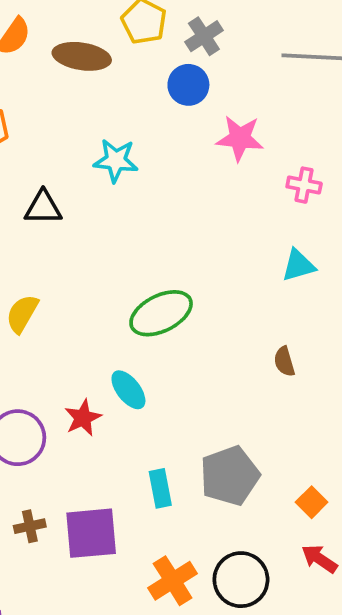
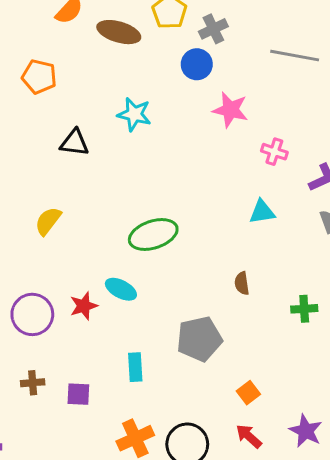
cyan ellipse: (128, 390) -> (121, 289), turned -32
gray pentagon: (230, 476) -> (199, 339), moved
purple square: (91, 533) -> (78, 394), size x0.6

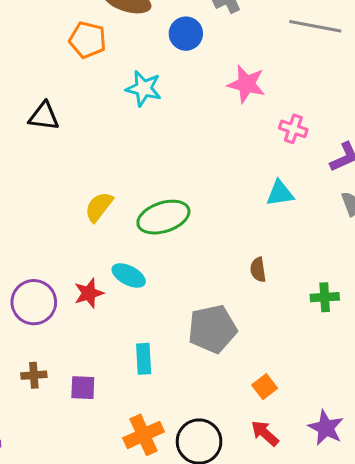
blue circle: (197, 64) -> (186, 34), moved
orange pentagon: (39, 77) -> (88, 40), moved
black triangle: (74, 143) -> (44, 116), moved
yellow semicircle: (48, 221) -> (99, 207), moved

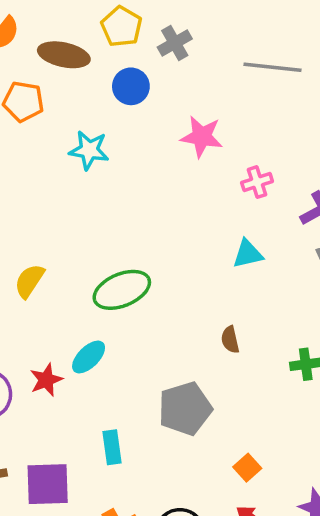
pink cross: (293, 129) -> (257, 182), turned -32
yellow semicircle: (99, 207) -> (29, 281), moved
cyan ellipse: (129, 275) -> (89, 357), turned -68
purple square: (83, 388) -> (48, 484), size x1.6

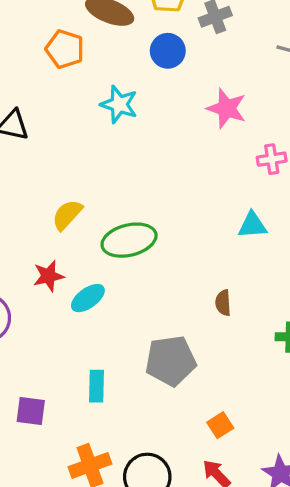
yellow semicircle: (29, 281) -> (67, 215), moved
red star: (46, 380) -> (49, 276), moved
purple square: (48, 484) -> (31, 411), size x0.7

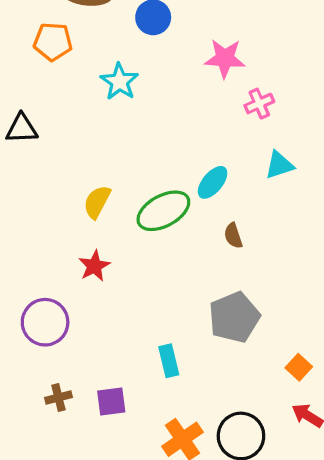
cyan star: (119, 104) -> (119, 82), turned 30
pink cross: (272, 159) -> (259, 104), moved
cyan ellipse: (88, 298) -> (213, 182), moved
brown semicircle: (223, 303) -> (233, 236), moved

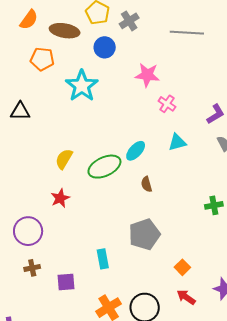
cyan star: (119, 82) -> (82, 86), size x1.4
pink cross: (259, 104) -> (167, 104), turned -36
brown cross: (58, 398) -> (32, 268), moved

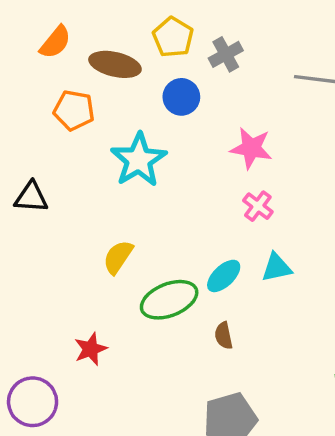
pink cross: (167, 104) -> (258, 206), moved
cyan triangle: (177, 142) -> (277, 268), moved
yellow semicircle: (64, 159) -> (118, 257), moved
brown semicircle: (147, 184) -> (224, 336), moved

